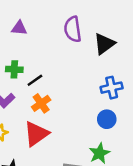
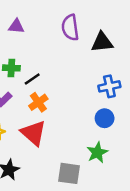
black triangle: (104, 44) -> (102, 42), turned 30
red triangle: (36, 134) -> (33, 133), turned -44

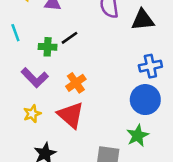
black line: (32, 79) -> (69, 38), moved
blue circle: (105, 118) -> (145, 100), size x1.5

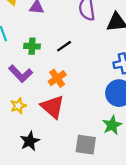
black line: (69, 38) -> (64, 46), moved

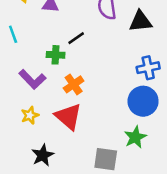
green cross: (32, 46) -> (56, 55), moved
black line: (64, 46) -> (76, 38), moved

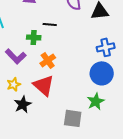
black line: (76, 38) -> (50, 24), turned 40
black star: (43, 155) -> (23, 104), moved

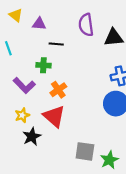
black line: (50, 24) -> (56, 44), moved
green star: (96, 101) -> (109, 160), moved

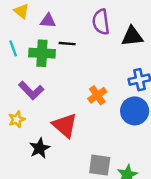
green cross: (43, 65) -> (42, 53), moved, size x1.5
orange cross: (58, 90) -> (97, 95), moved
yellow star: (22, 115) -> (17, 119), moved

